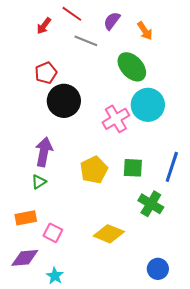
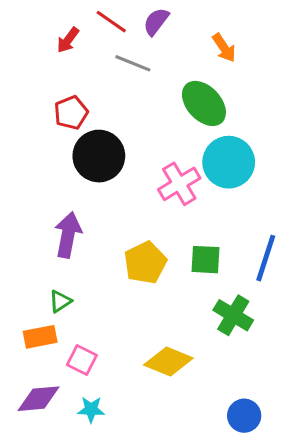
purple semicircle: (112, 21) -> (156, 22), moved
green triangle: (39, 182) -> (60, 301), moved
cyan star: (55, 276) -> (91, 409), moved, turned -30

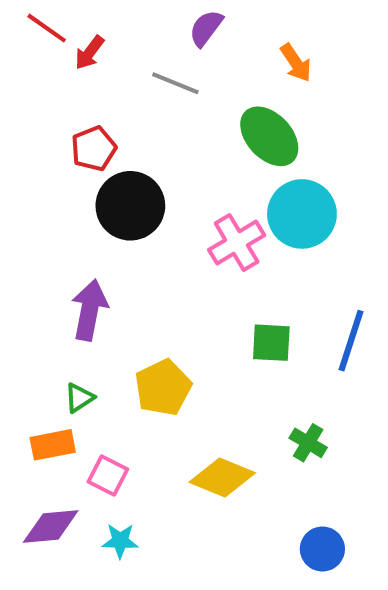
red line: (111, 22) -> (47, 28), moved
yellow pentagon: (145, 263) -> (163, 388), moved
green cross: (233, 315) -> (308, 443), moved, size x0.7

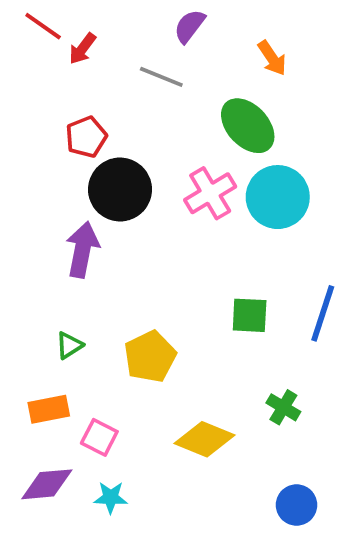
pink cross: (237, 243) -> (210, 193), moved
purple arrow: (90, 310) -> (82, 250), moved
green triangle: (79, 398) -> (69, 345), moved

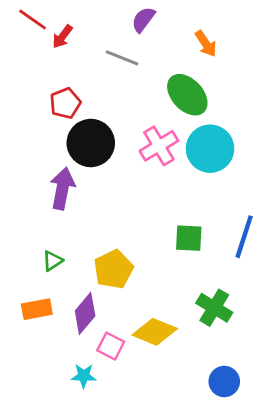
green cross: (283, 407) -> (214, 308), size x1.4
pink square: (99, 437) -> (111, 346), moved
purple diamond: (47, 484) -> (85, 313), moved, turned -45

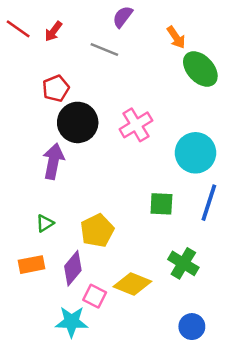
red line: (33, 19) -> (18, 29), moved
green ellipse: (187, 95) -> (200, 69), moved
cyan circle: (210, 149) -> (196, 153), moved
cyan star: (84, 376) -> (72, 322), size x1.5

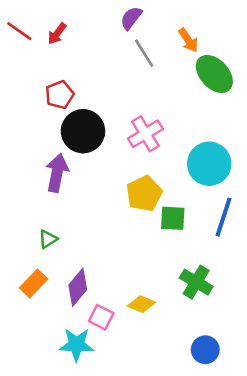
gray line: (104, 50) -> (144, 53), moved, turned 36
yellow pentagon: (97, 231) -> (144, 194), moved
orange rectangle: (31, 265) -> (34, 283), turned -35
yellow diamond: (132, 284) -> (142, 304), size x0.7

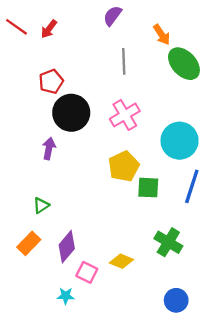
gray line: (144, 53) -> (124, 61), moved, turned 30
purple arrow: (57, 173) -> (49, 148), size x0.7
cyan star: (76, 345) -> (66, 296), size x0.6

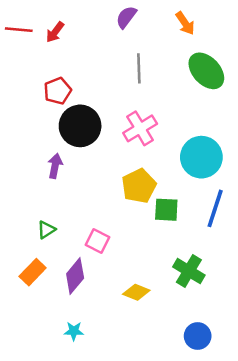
red line: (17, 27) -> (19, 30), turned -30
orange arrow: (162, 35) -> (185, 23), moved
pink square: (87, 272) -> (98, 241), moved

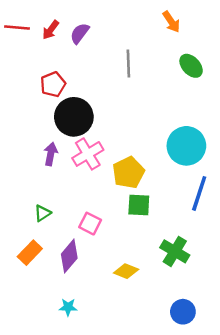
purple semicircle: (126, 17) -> (80, 33), moved
green ellipse: (206, 71) -> (191, 66), size x0.7
pink cross: (140, 128) -> (88, 154), moved
green square: (166, 210) -> (139, 205), moved

